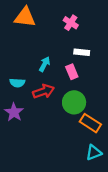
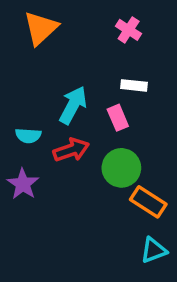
orange triangle: (25, 17) -> (41, 28), turned -50
pink cross: (71, 23) -> (129, 30), moved
cyan arrow: (45, 64) -> (73, 105), size x1.5

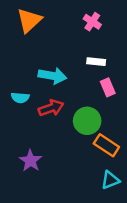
cyan arrow: (73, 105) -> (52, 76), turned 72
pink rectangle: (118, 118) -> (108, 87), moved
purple star: (23, 184) -> (30, 161), moved

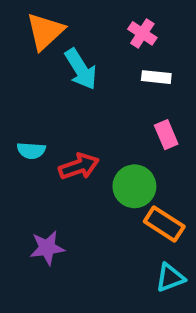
white rectangle: (96, 62) -> (156, 77), moved
cyan arrow: (52, 76) -> (81, 69), moved, turned 48
purple star: (30, 161) -> (47, 248), turned 30

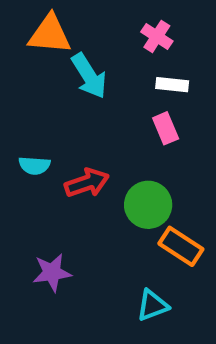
orange triangle: (45, 31) -> (50, 34), turned 48
pink rectangle: (166, 135) -> (166, 128), moved
cyan triangle: (170, 278) -> (152, 305), moved

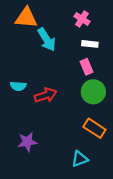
green circle: (148, 205) -> (93, 92), moved

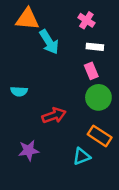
red arrow: (46, 95) -> (54, 115), moved
cyan triangle: (80, 159) -> (82, 156), moved

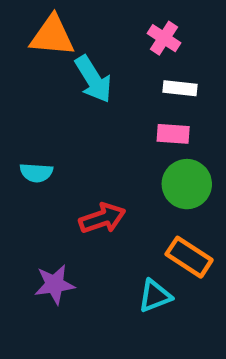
pink rectangle: (91, 71) -> (173, 134), turned -63

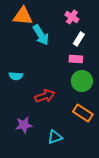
white rectangle: (180, 88) -> (79, 39), turned -64
cyan triangle: (155, 296) -> (55, 137), moved

